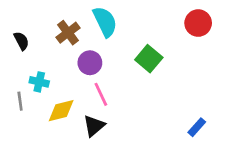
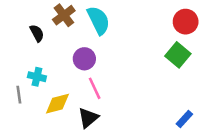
brown cross: (68, 33) -> (64, 15), moved
black semicircle: (21, 41) -> (37, 33), moved
green square: (149, 59) -> (178, 55), moved

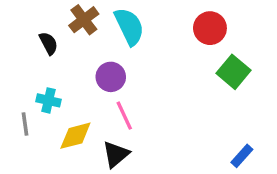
red circle: (186, 22) -> (210, 28), moved

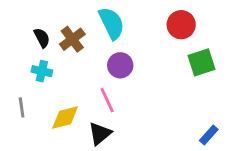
brown cross: (84, 20) -> (72, 39), moved
green square: (234, 72) -> (201, 62), turned 32
purple circle: (111, 77) -> (120, 65), moved
cyan cross: (49, 100) -> (42, 71), moved

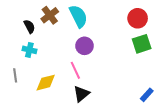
red circle: (181, 25) -> (138, 18), moved
brown cross: (72, 39) -> (50, 15), moved
black triangle: (100, 134) -> (81, 94), moved

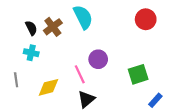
brown cross: (50, 15) -> (53, 27), moved
green square: (142, 44) -> (138, 74), moved
purple circle: (85, 46) -> (98, 59), moved

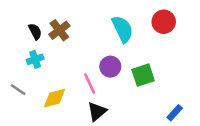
cyan semicircle: (83, 17) -> (122, 29), moved
cyan cross: (31, 53) -> (35, 59), turned -32
green square: (138, 74) -> (143, 75), moved
gray line: (16, 80) -> (18, 90), turned -48

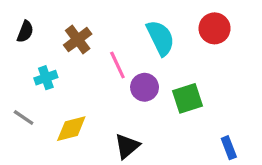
black semicircle: (35, 31) -> (25, 32), moved, turned 49
pink line: (90, 84) -> (117, 65), moved
blue rectangle: (175, 113) -> (229, 148), turned -63

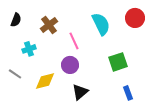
purple circle: (145, 87) -> (70, 65), moved
blue rectangle: (229, 148) -> (128, 93), moved

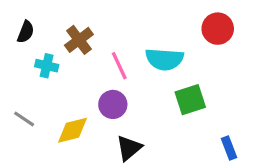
cyan semicircle: (101, 24) -> (164, 59), moved, turned 120
cyan cross: (29, 49) -> (47, 66), moved, turned 32
blue rectangle: (128, 93) -> (229, 148), moved

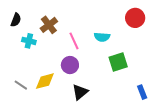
cyan semicircle: (164, 59) -> (102, 37), size x0.7
gray line: (24, 119) -> (21, 85), moved

